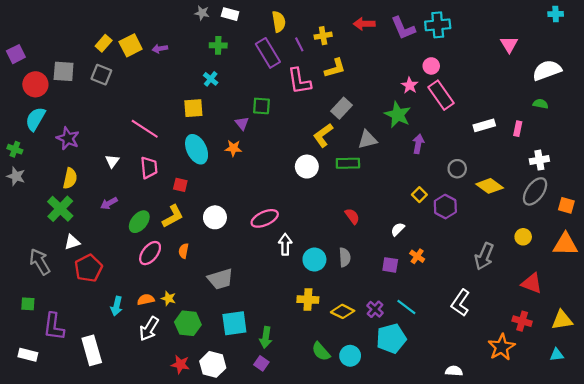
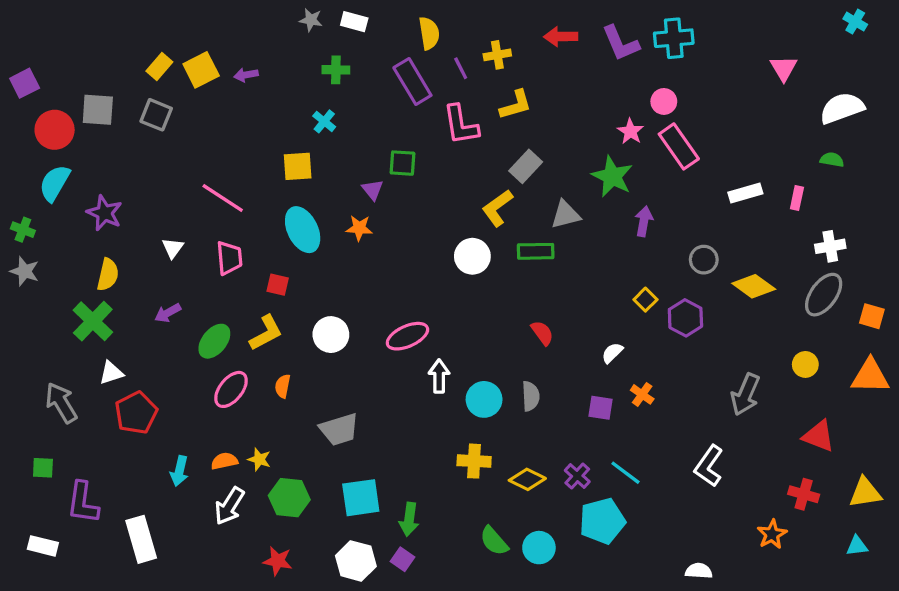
cyan cross: (556, 14) -> (855, 22), turned 32
orange star: (502, 347) -> (772, 534), size x0.7
white hexagon: (213, 364) -> (356, 561), moved

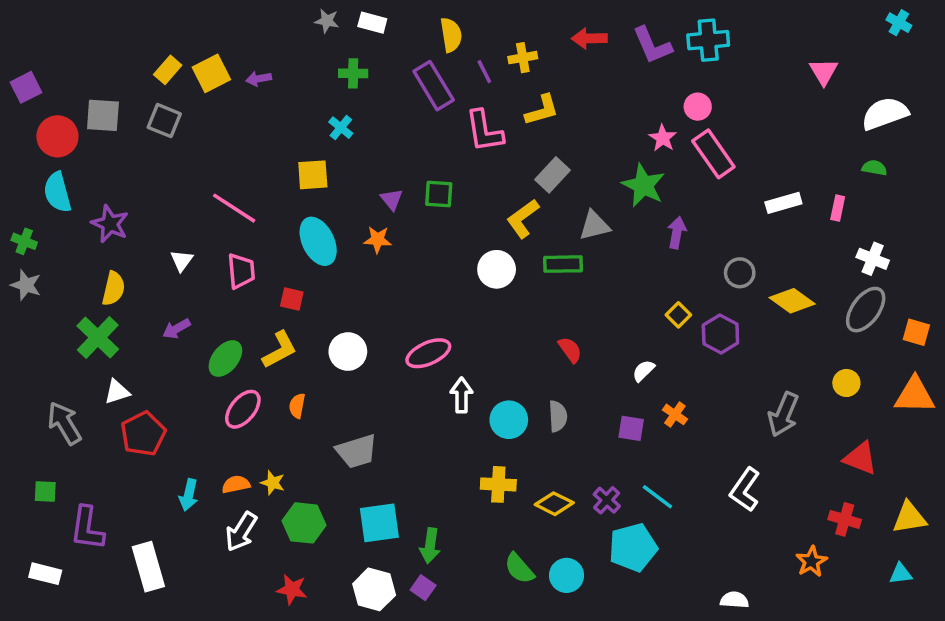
green square: (402, 163) -> (439, 194), moved
cyan semicircle: (55, 183) -> (57, 192), turned -45
white cross: (830, 246) -> (873, 259), turned 32

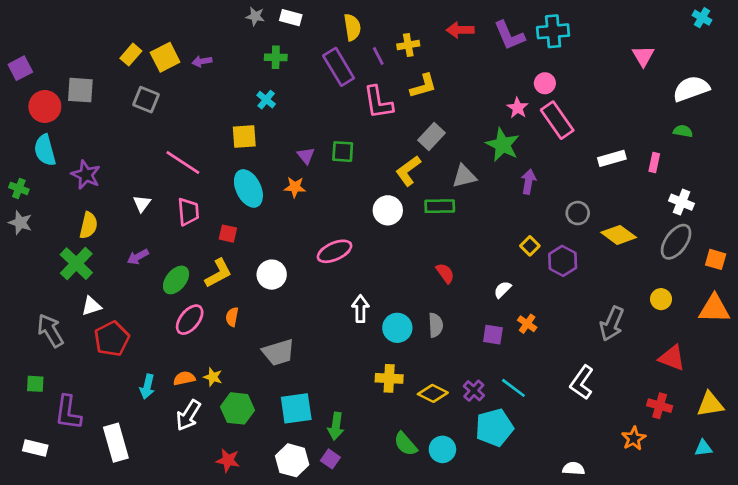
gray square: (164, 121) -> (146, 100), moved
pink ellipse: (428, 353) -> (334, 251), moved

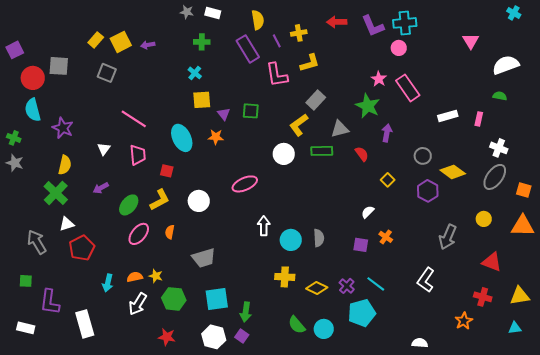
pink circle: (545, 83) -> (399, 48), moved
yellow square: (244, 137) -> (202, 100), moved
purple hexagon: (563, 261) -> (428, 191), moved
red semicircle: (445, 273) -> (362, 154), moved

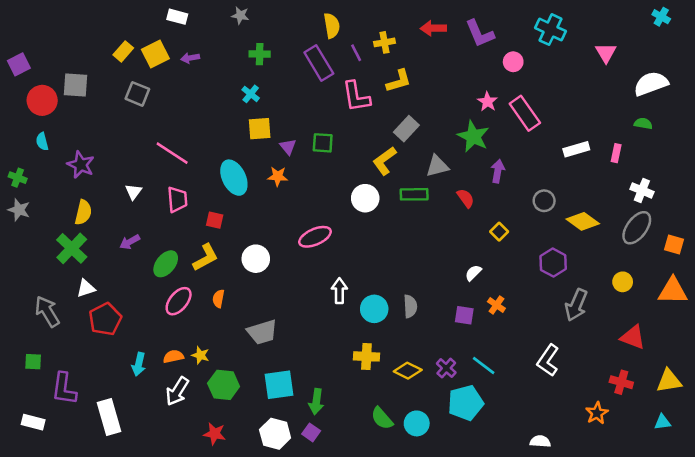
white rectangle: (213, 13) -> (177, 17), moved
cyan cross: (405, 23) -> (551, 30), moved, turned 30
cyan semicircle: (33, 110) -> (42, 142), size x0.6
purple hexagon: (428, 191) -> (553, 263), moved

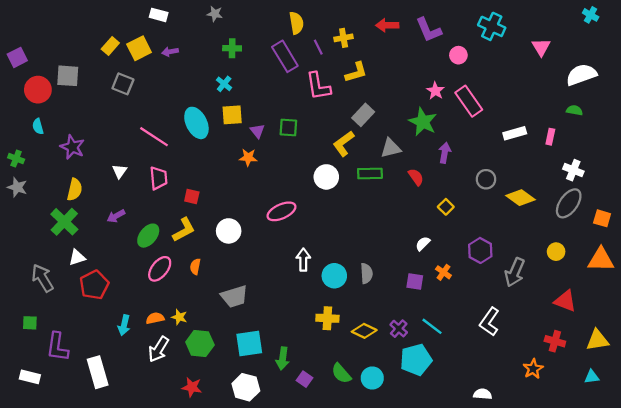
cyan ellipse: (234, 178) -> (196, 123), moved
purple hexagon: (553, 263) -> (480, 250), moved
purple square: (311, 432) -> (304, 379), moved

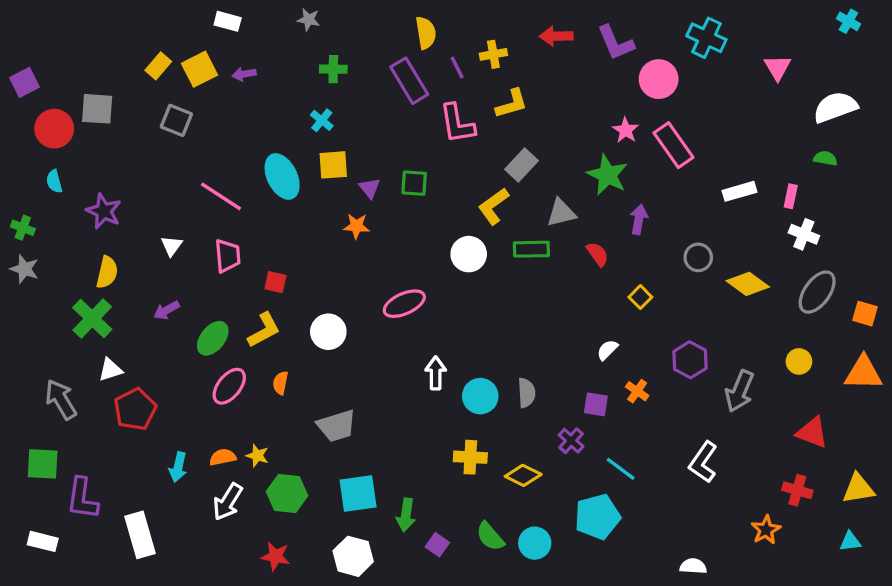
pink circle: (458, 55) -> (659, 79), size x1.5
white cross: (573, 170) -> (804, 234), moved
green square: (30, 323) -> (43, 464), size x1.5
purple cross: (399, 329) -> (571, 441), moved

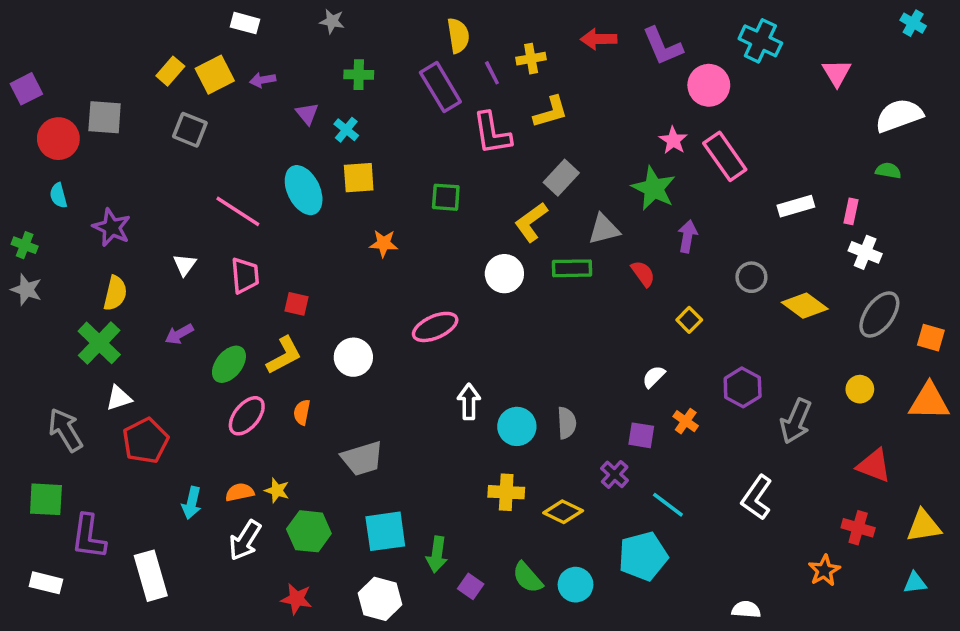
purple triangle: (370, 188) -> (307, 114), moved

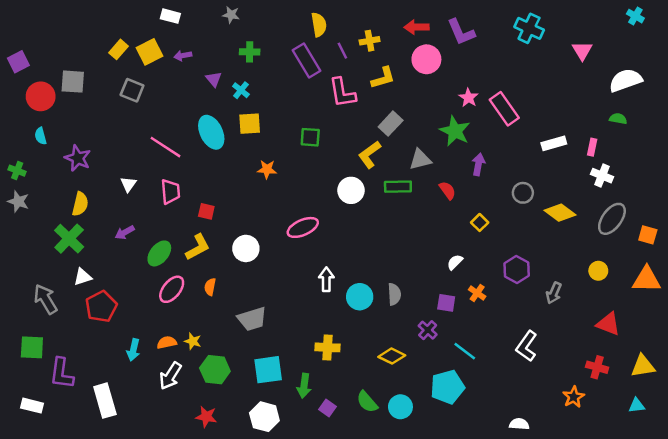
pink circle: (709, 85) -> (426, 59), moved
gray arrow: (796, 421) -> (554, 293), size x0.7
yellow cross: (506, 492) -> (327, 347), moved

